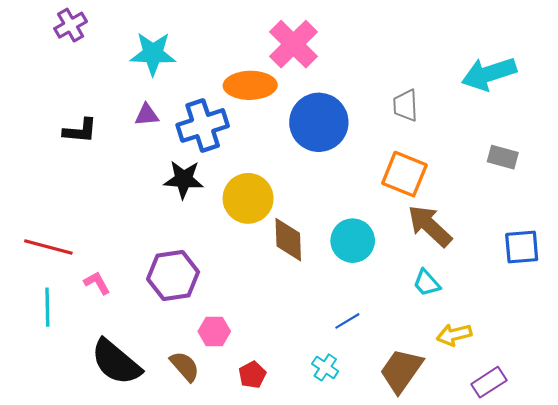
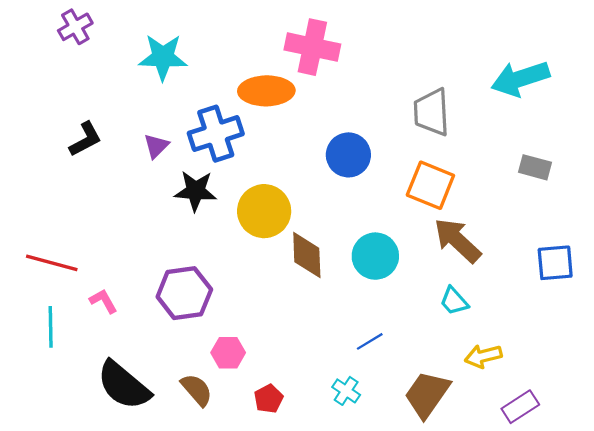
pink cross: (293, 44) -> (312, 47), turned -33
gray trapezoid: (405, 105) -> (432, 112), size x1.4
purple triangle: (147, 115) -> (156, 146), moved, turned -40
blue circle: (319, 122) -> (348, 155), moved, size x0.7
black L-shape: (80, 131) -> (85, 139), turned -33

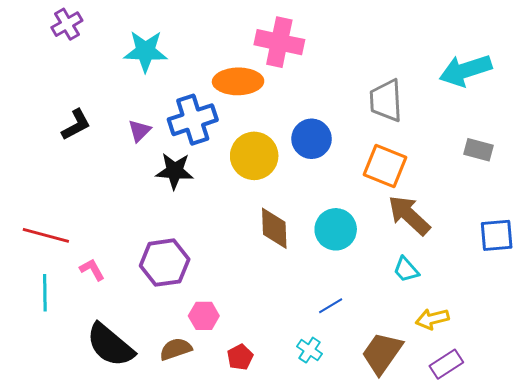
yellow circle: (264, 211) -> (254, 156), moved
brown semicircle: (197, 390) -> (176, 349), turned -68
purple rectangle: (520, 407) -> (446, 364), moved

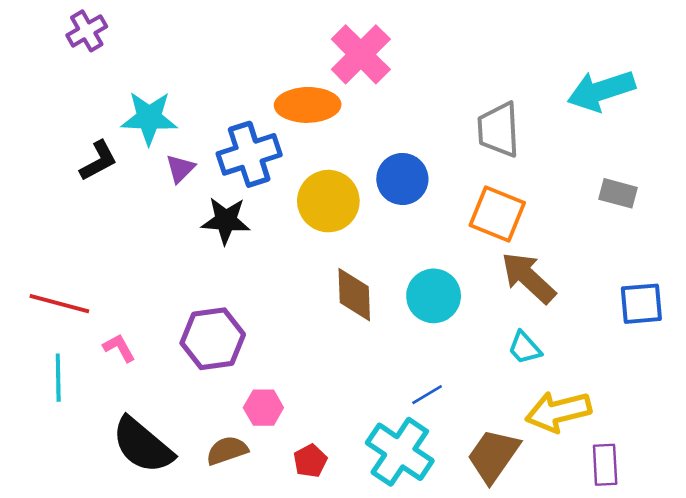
pink cross: (279, 42) -> (361, 54), turned 33
cyan star: (145, 51) -> (149, 118), moved
yellow arrow: (432, 319) -> (558, 412), size x1.5
cyan cross: (309, 350) -> (400, 452), size x2.0
purple rectangle: (446, 364) -> (605, 465), moved, turned -60

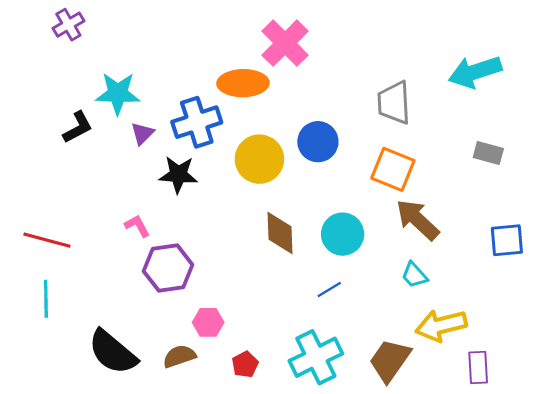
pink L-shape: (119, 348) -> (137, 226), moved
blue line: (427, 395) -> (329, 289), moved
cyan cross: (400, 452) -> (316, 357), turned 30

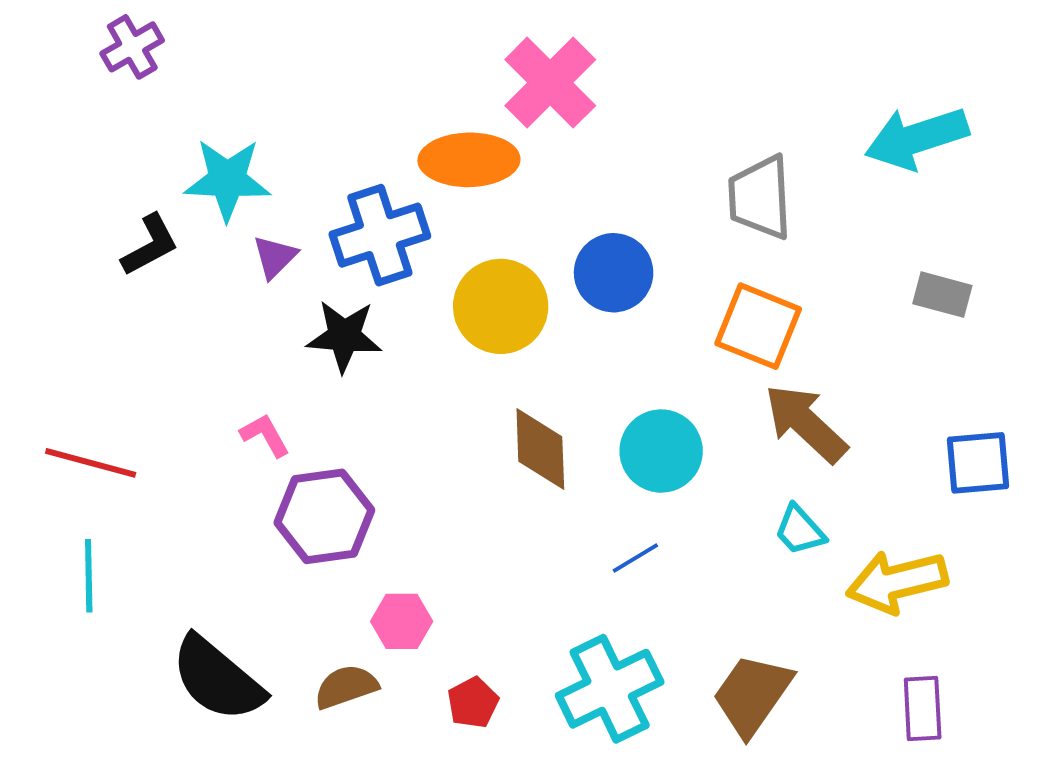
yellow arrow: (441, 325) -> (897, 582), moved

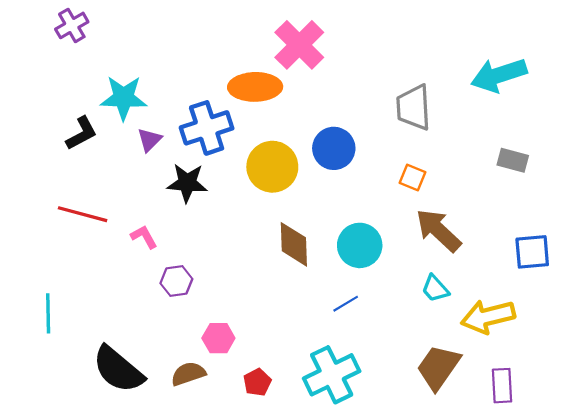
orange square: (758, 326) -> (413, 177), size x0.6
red line: (91, 463) -> (83, 214), moved
purple hexagon: (324, 516) -> (176, 281), size x0.6
brown trapezoid: (752, 695) -> (438, 367), moved

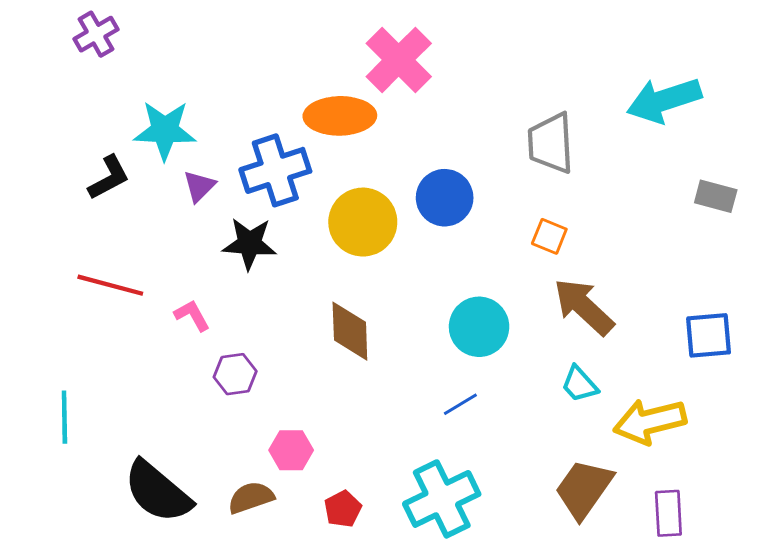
gray rectangle: (513, 160) -> (716, 196), moved
brown diamond: (294, 244) -> (350, 331), moved

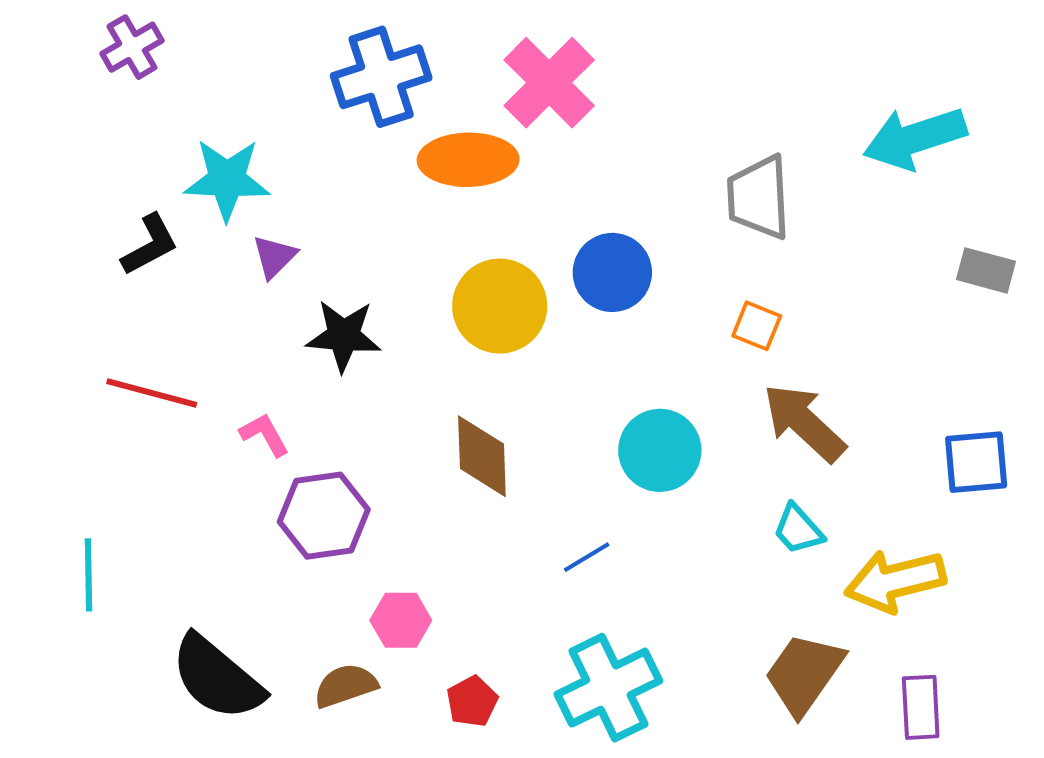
blue cross: (275, 170) -> (381, 77), moved
purple hexagon: (235, 374) -> (324, 516), size x1.5
blue line: (460, 404) -> (587, 557), moved

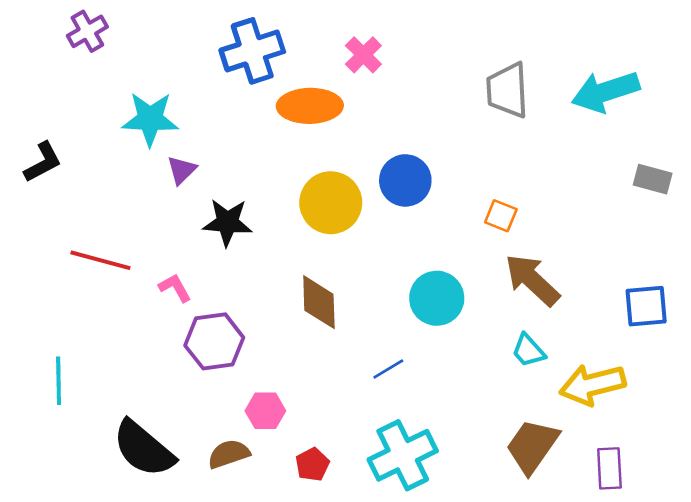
pink cross: (549, 83) -> (363, 55), size x0.6
gray trapezoid: (759, 197) -> (507, 90), moved
black L-shape: (150, 245) -> (43, 162), moved

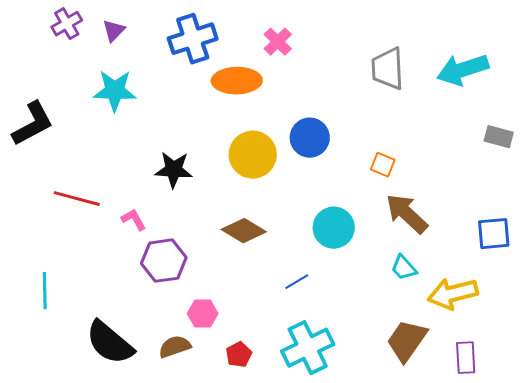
black L-shape: (43, 162) -> (33, 124), size x1.4
purple triangle: (182, 170) -> (114, 31), moved
brown diamond: (319, 302) -> (244, 231), turned -57

